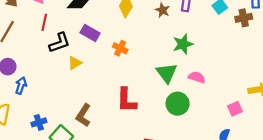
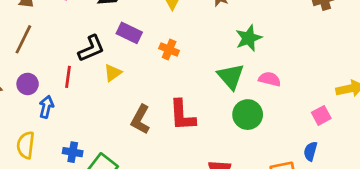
red line: (44, 22) -> (68, 77), moved
brown L-shape: (83, 115) -> (140, 119), moved
blue cross: (39, 122) -> (73, 152), turned 32

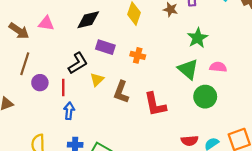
purple circle: (28, 84) -> (40, 83), moved
blue arrow: (46, 107) -> (69, 111), moved
brown L-shape: (140, 119) -> (121, 92), moved

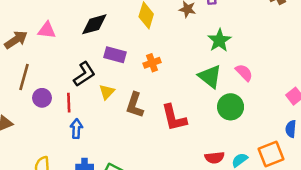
brown arrow: (19, 31) -> (16, 40), turned -66
orange cross: (138, 55) -> (152, 63), turned -32
pink semicircle: (218, 67) -> (244, 73), turned 42

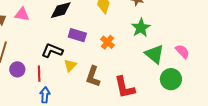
green star: (219, 40) -> (141, 28), moved
orange cross: (152, 63) -> (107, 42), turned -32
black L-shape: (84, 74) -> (52, 51), turned -125

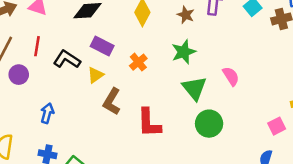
pink semicircle: (182, 51) -> (231, 76), moved
yellow triangle: (70, 65) -> (95, 75), moved
red line: (39, 74) -> (37, 46), moved

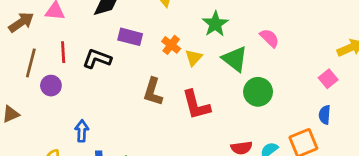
yellow triangle: (95, 75) -> (194, 58), moved
blue arrow: (47, 113) -> (82, 131), moved

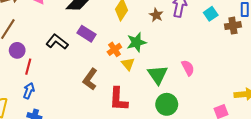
green star: (215, 24) -> (136, 42), moved
red line: (63, 52) -> (28, 67), moved
yellow triangle: (194, 58) -> (128, 64), turned -40

